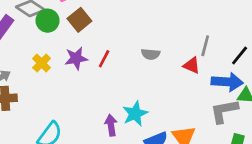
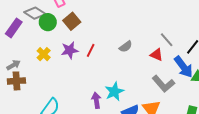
gray line: (205, 46) -> (167, 40), turned -56
gray semicircle: (151, 54) -> (126, 47), turned -40
blue arrow: (227, 82) -> (184, 67), turned 50
gray L-shape: (224, 111) -> (163, 84), moved, turned -120

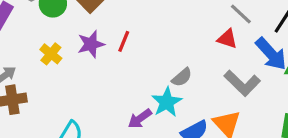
gray semicircle: (126, 47) -> (182, 77), moved
purple arrow: (96, 100) -> (140, 119), turned -112

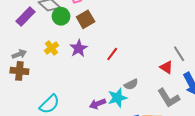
red line: (124, 41) -> (112, 54), moved
purple star: (91, 44) -> (79, 48), turned -30

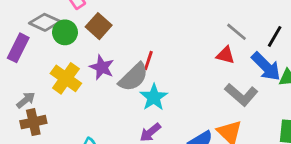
yellow cross: (52, 48) -> (66, 78), size x1.5
gray semicircle: (131, 84) -> (134, 77), moved, size x1.6
cyan star: (117, 98) -> (154, 97), moved

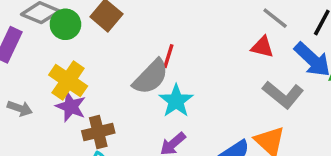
purple star: (102, 67) -> (71, 107), moved
gray arrow: (26, 100) -> (20, 108), turned 60
brown cross: (33, 122) -> (98, 132), moved

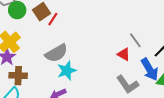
red line: (168, 56) -> (53, 19), moved

